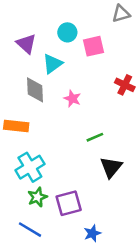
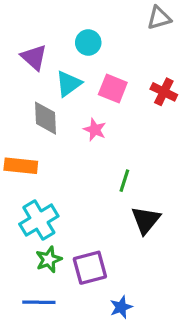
pink square: (94, 46) -> (113, 89), moved, turned 35
red cross: (125, 85) -> (164, 92), moved
green line: (95, 137) -> (124, 181), turned -49
blue line: (30, 230) -> (39, 302), turned -30

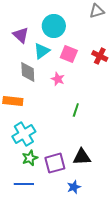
cyan circle: (88, 42) -> (54, 26), size x1.5
black triangle: (146, 220) -> (82, 157), moved, turned 48

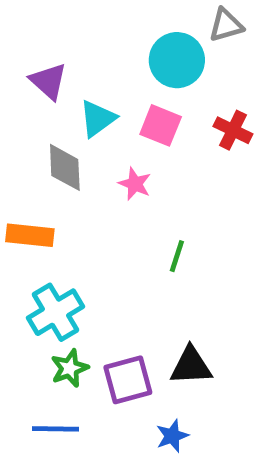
cyan circle: (54, 26) -> (177, 60), moved

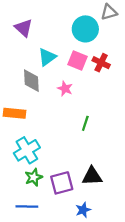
purple triangle: (49, 81) -> (24, 28), moved
red cross: (233, 130) -> (101, 63), moved

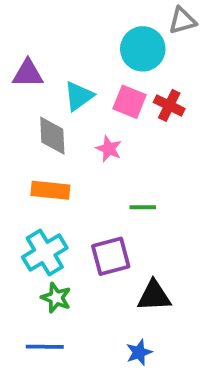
purple triangle: (24, 28) -> (28, 73), moved, turned -42
orange rectangle: (15, 113) -> (50, 190), moved
green line: (85, 123) -> (143, 207), turned 72
green star: (34, 177) -> (56, 298), turned -30
purple square: (62, 183) -> (111, 256), moved

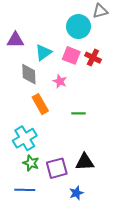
orange rectangle: (50, 190) -> (40, 104), moved, turned 54
purple square: (111, 256) -> (57, 168), moved

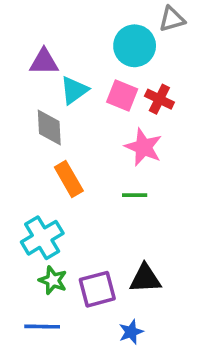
purple triangle: (15, 40) -> (44, 62), moved
pink star: (60, 81) -> (143, 147), moved, size x1.5

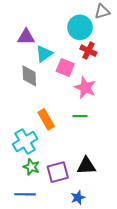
pink square: (122, 96) -> (65, 68), moved
red cross: (159, 99) -> (88, 51), moved
orange rectangle: (69, 179) -> (46, 119), moved

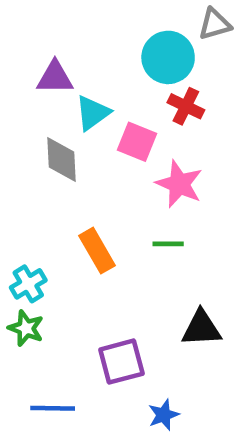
cyan cross: (25, 141) -> (28, 284), moved, size x0.7
black triangle: (86, 166) -> (201, 328), moved
green star: (31, 167) -> (26, 328), moved

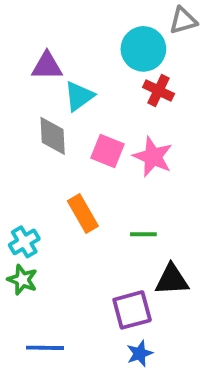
pink square: (137, 142) -> (107, 151), moved
green line: (168, 244) -> (143, 234), moved
purple square: (121, 362) -> (132, 310), moved

